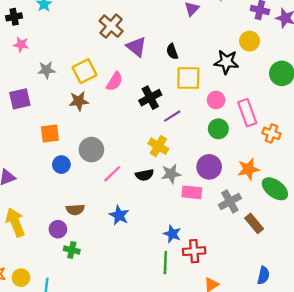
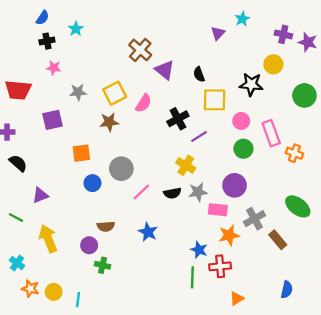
orange star: (248, 169) -> (229, 235), moved

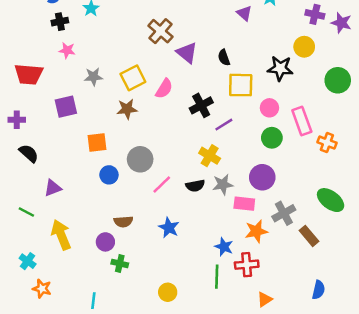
purple triangle: (218, 33) -> (244, 13), turned -32
yellow circle: (54, 292) -> (168, 292), moved

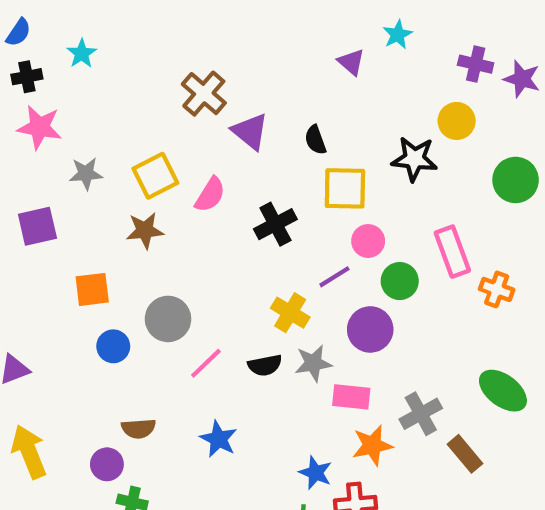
pink star: (67, 50) -> (40, 127), size x1.5
pink circle: (269, 108) -> (368, 241), moved
purple line: (224, 125) -> (334, 277), moved
purple circle: (262, 177) -> (370, 329), moved

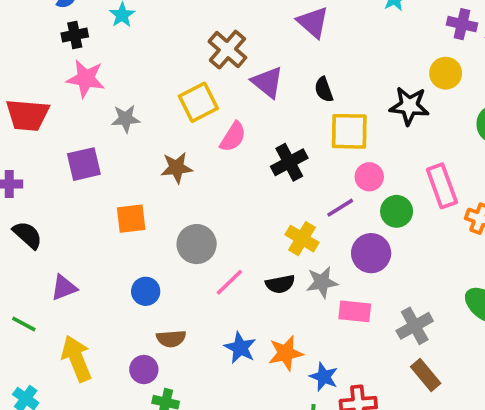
purple triangle: (351, 62) -> (313, 22), moved, size x1.4
yellow square: (155, 176) -> (198, 102), moved
blue circle: (113, 346) -> (146, 291), moved
orange star: (372, 445) -> (286, 353), moved
brown rectangle: (465, 454) -> (426, 375), moved

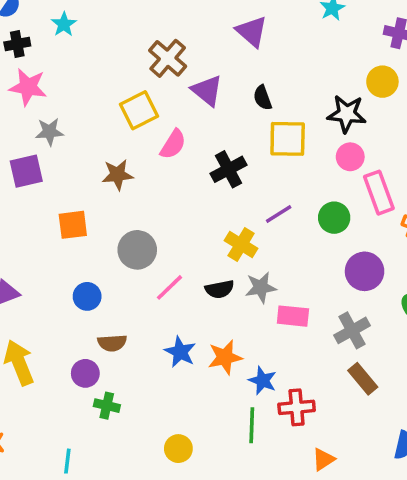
gray star: (126, 119) -> (50, 132), moved
pink circle: (369, 177) -> (350, 157), moved
purple circle: (371, 253) -> (365, 271), moved

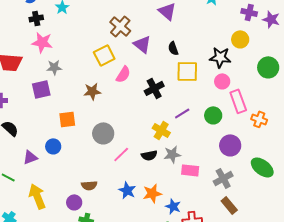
blue circle: (87, 296) -> (53, 146), moved

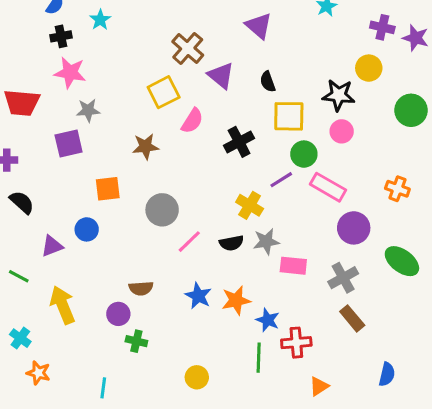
pink rectangle: (238, 101) -> (328, 187), moved, turned -40
green circle: (213, 115) -> (304, 154), moved

